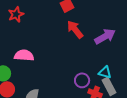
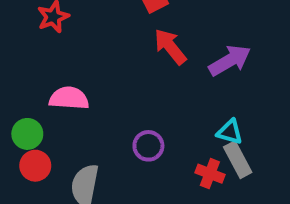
purple circle: (82, 80) -> (148, 146), moved

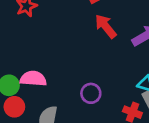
pink semicircle: (69, 98) -> (33, 79), moved

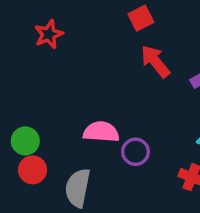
pink semicircle: (33, 79) -> (101, 132), moved

